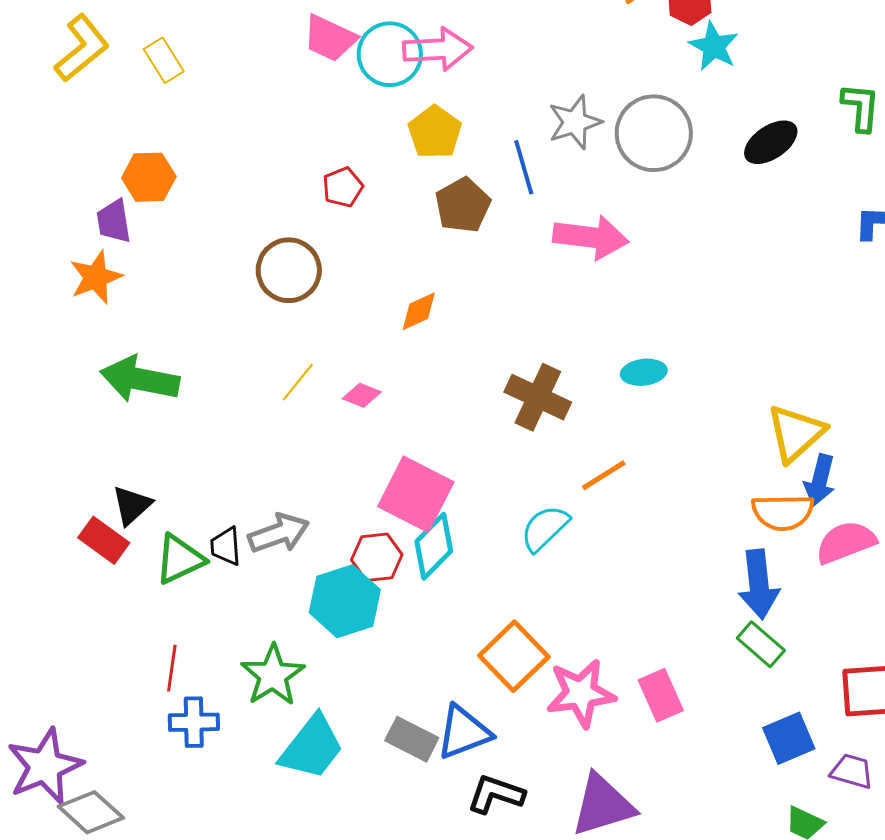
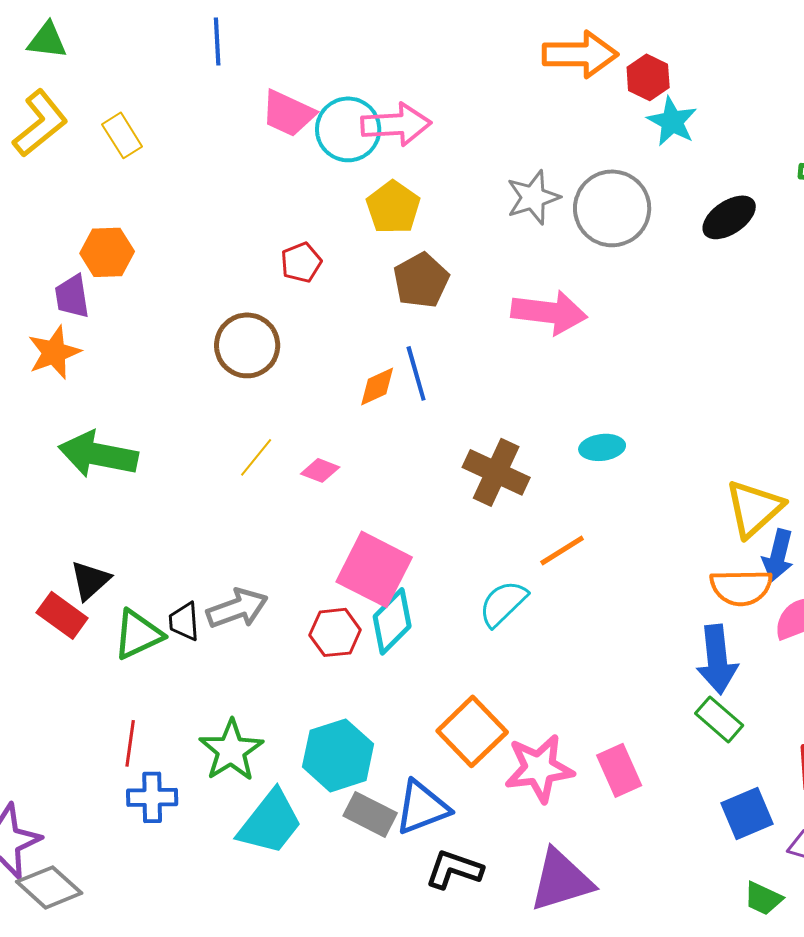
blue line: (524, 167) -> (416, 373), moved
cyan hexagon: (345, 601) -> (338, 755), moved

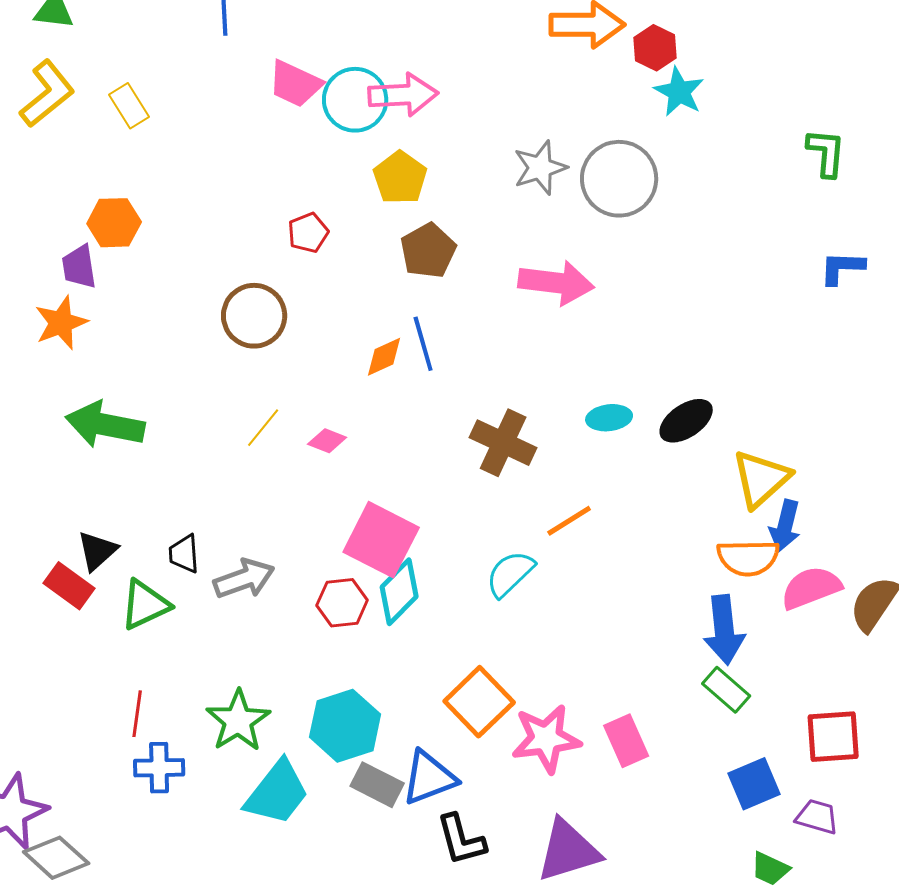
black ellipse: (729, 217) -> (686, 421), moved
black trapezoid: (184, 621) -> (184, 554), moved
black L-shape: (454, 869) -> (461, 840), turned -124

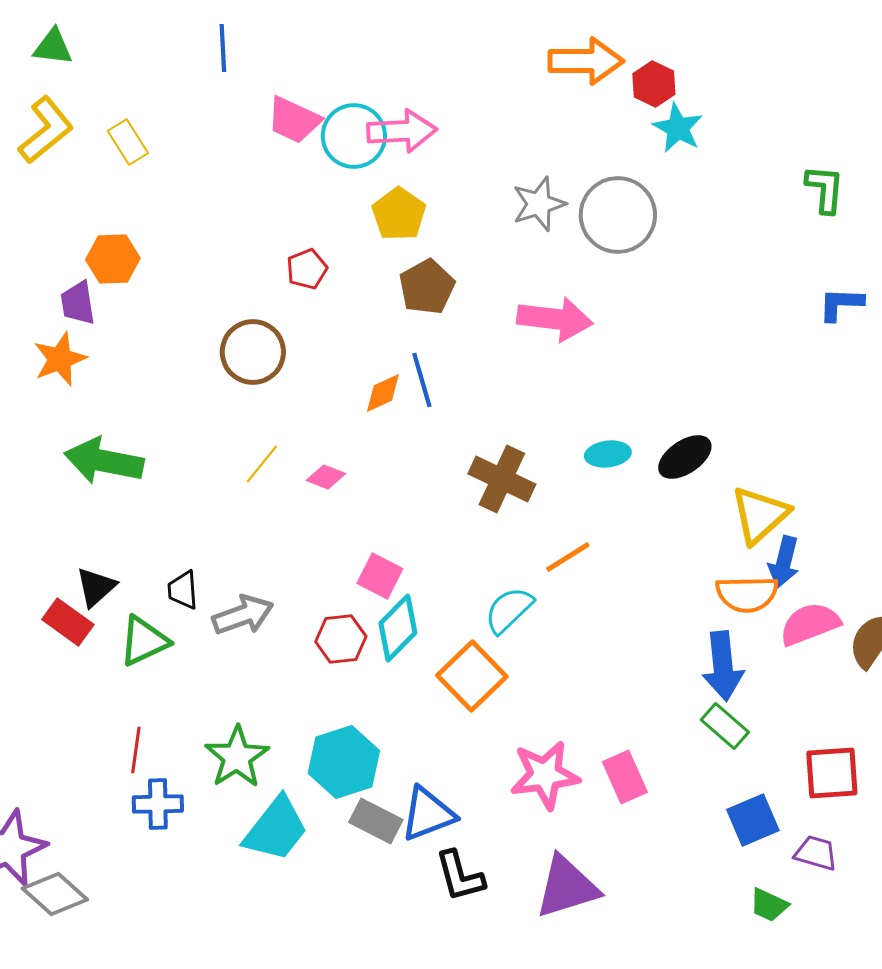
pink square: (381, 540) -> (380, 576), size x0.6
orange square: (479, 702) -> (472, 676), moved

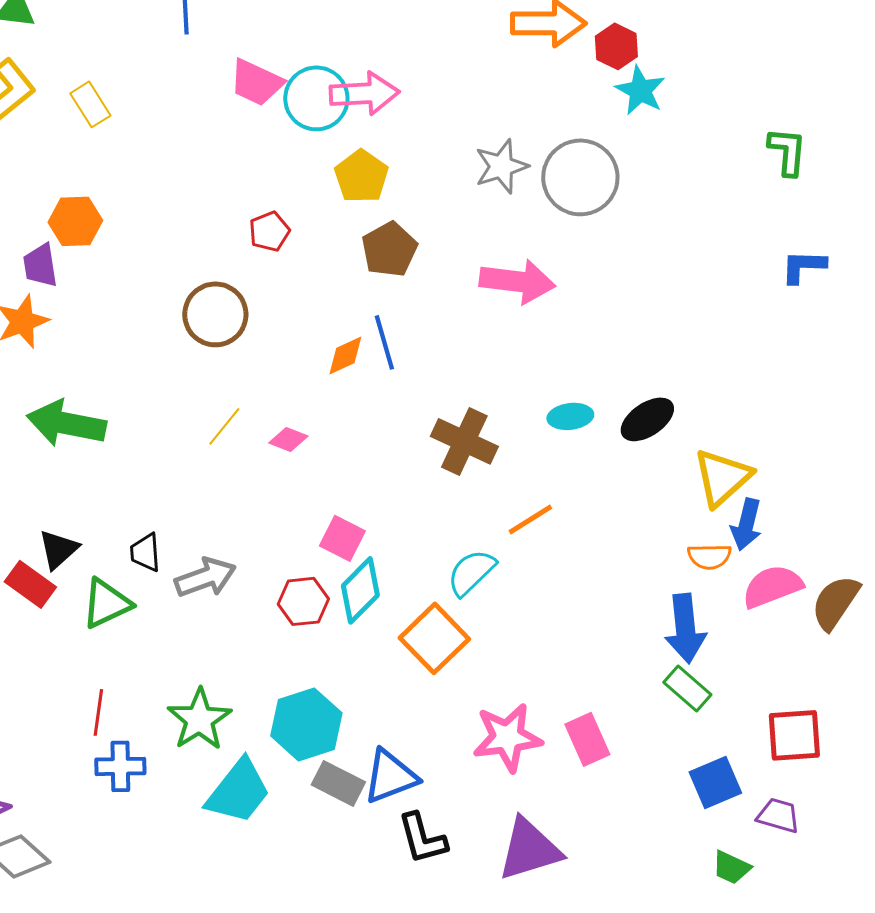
orange semicircle: (747, 594) -> (709, 556), size x0.7

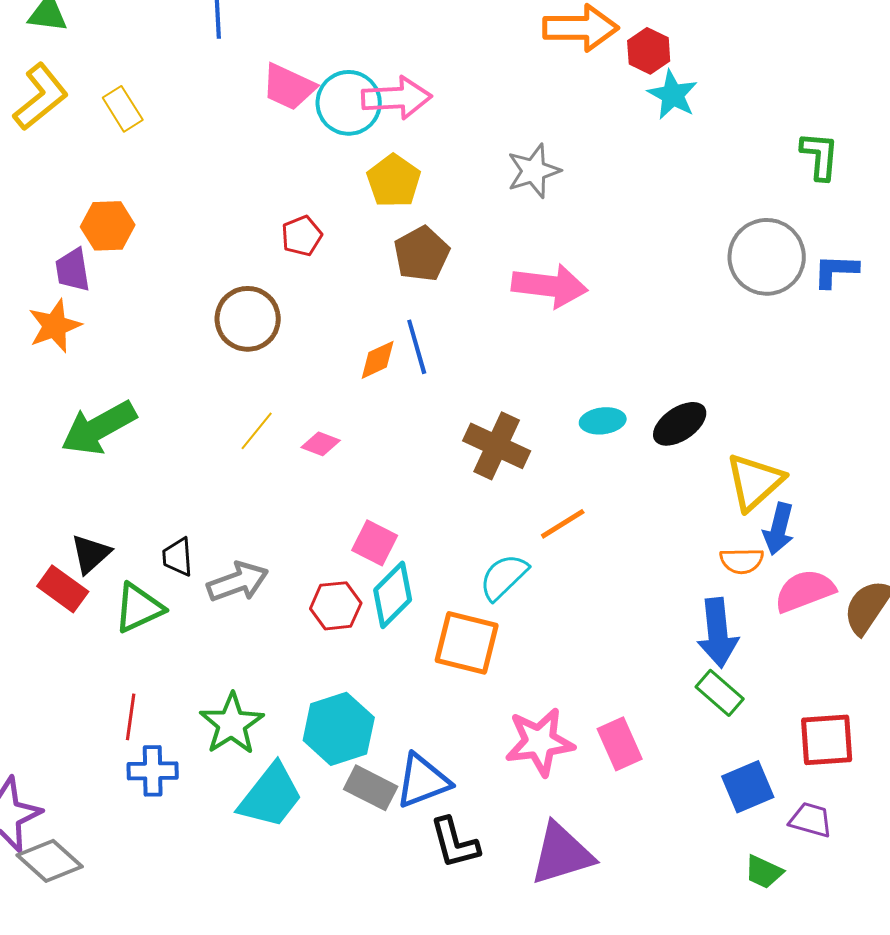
gray circle: (580, 177) -> (767, 257), moved
green arrow: (66, 423) -> (99, 428), turned -40
orange square: (434, 638) -> (467, 643), turned -32

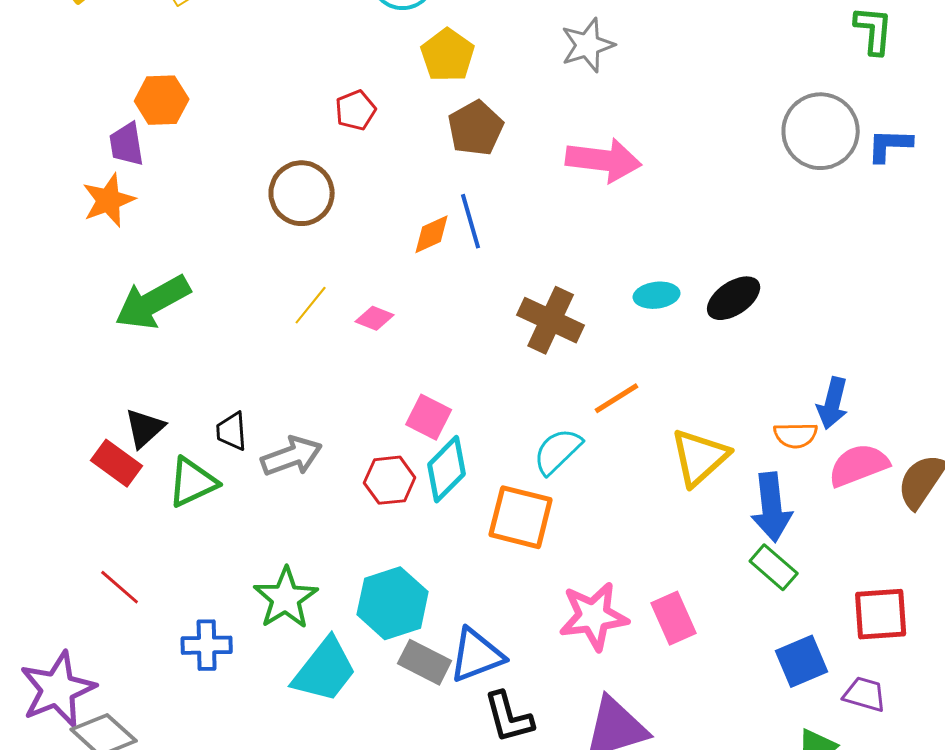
yellow triangle: (755, 482) -> (700, 457), moved
red line: (131, 717) -> (120, 587), moved, turned -57

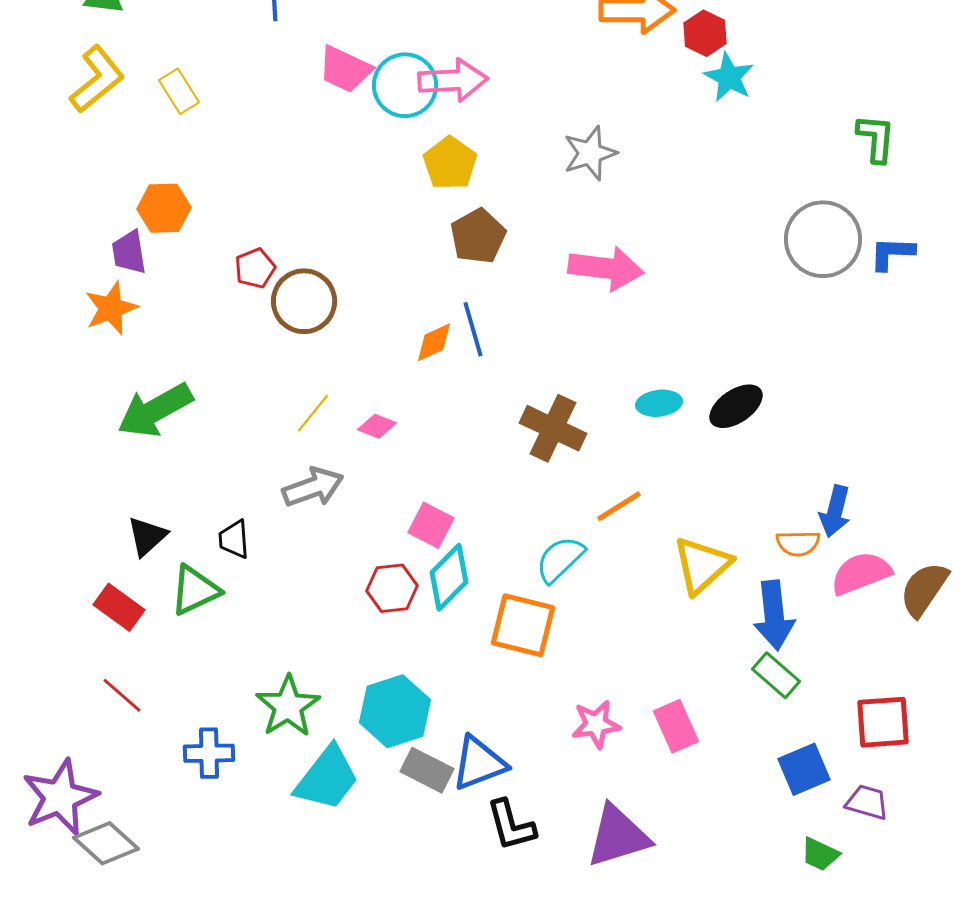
red pentagon: (356, 110) -> (255, 268), moved
gray arrow: (292, 456) -> (313, 487), moved
red rectangle: (117, 463) -> (119, 607), moved
pink star: (594, 616) -> (596, 724), size x0.7

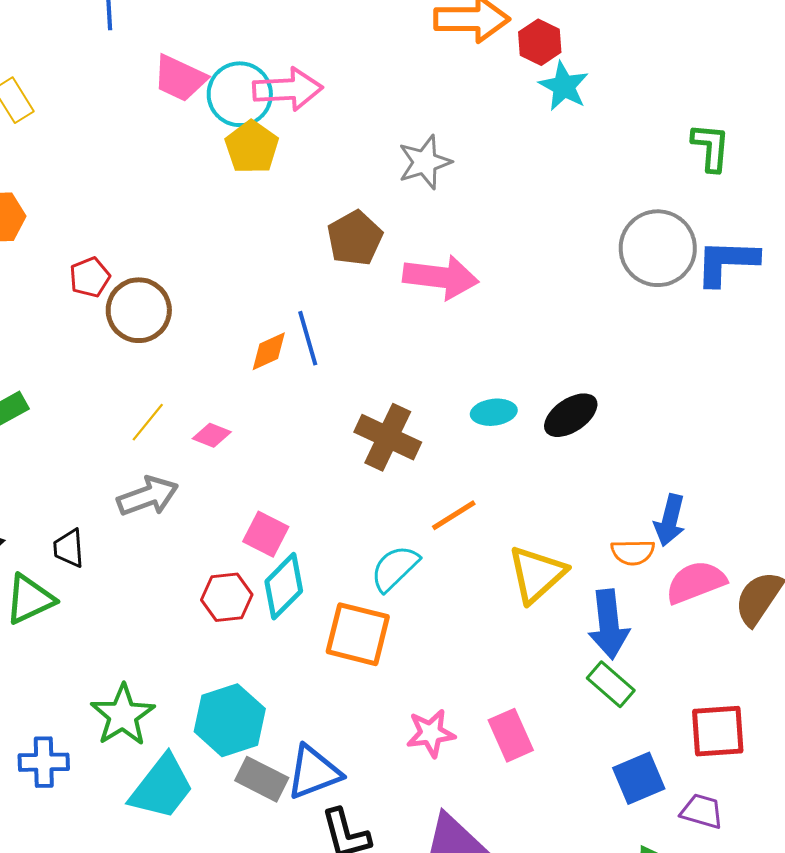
yellow pentagon: (450, 163) -> (252, 147), moved
brown pentagon: (478, 236) -> (355, 238), moved
blue L-shape: (892, 253) -> (727, 262), size x1.4

